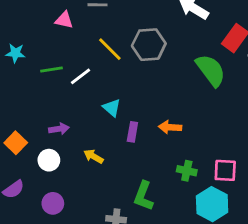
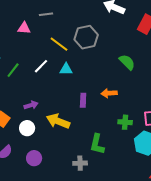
green line: (52, 69) -> (13, 70), moved, turned -35
green semicircle: (211, 70) -> (127, 62), moved, size x0.7
cyan triangle: (112, 108) -> (66, 69), moved, turned -32
yellow arrow: (93, 156) -> (58, 121), size x1.6

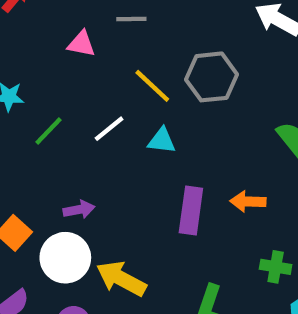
purple rectangle: (83, 100) -> (191, 211), size x1.5
yellow arrow: (58, 121) -> (121, 279), moved
white circle: (27, 128) -> (65, 258), size x1.5

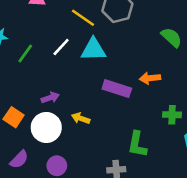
cyan triangle: (162, 141) -> (93, 50), size x1.5
purple rectangle: (191, 211) -> (117, 89), turned -72
yellow arrow: (121, 279) -> (81, 118), moved, size x0.6

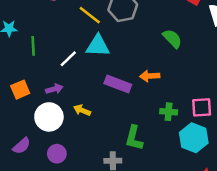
white line: (61, 47) -> (68, 59), moved
green line: (25, 54) -> (33, 46), turned -42
orange square: (14, 117) -> (20, 90), moved, turned 30

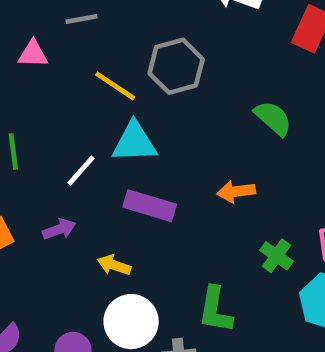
purple rectangle: (118, 84) -> (150, 206), moved
green cross: (169, 112) -> (277, 256), turned 35
white circle: (49, 117) -> (131, 322), moved

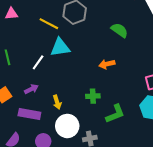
purple rectangle: (150, 206) -> (29, 114), moved
green cross: (277, 256) -> (93, 96), moved, turned -32
yellow arrow: (114, 265) -> (57, 102), turned -120
green L-shape: (215, 310) -> (115, 114), moved, turned -115

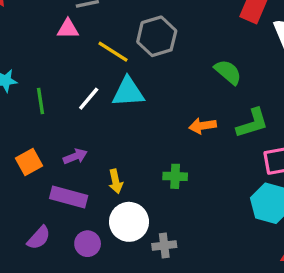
pink triangle: (11, 14) -> (68, 29), moved
white line: (38, 62) -> (89, 99), moved
green L-shape: (115, 114) -> (252, 123), moved

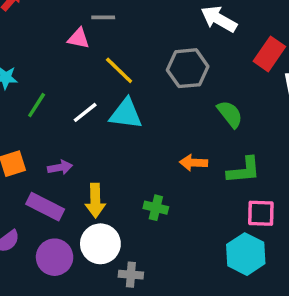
gray hexagon: (157, 36) -> (188, 68), moved
green line: (41, 101) -> (37, 105), turned 30
yellow arrow: (116, 181) -> (95, 201), size x1.4
purple circle: (88, 244) -> (55, 257), size x1.4

